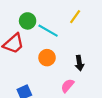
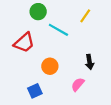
green circle: (28, 21) -> (38, 12), moved
orange circle: (47, 58) -> (50, 66), moved

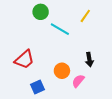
red trapezoid: (24, 43) -> (24, 60), moved
orange circle: (50, 66) -> (62, 71), moved

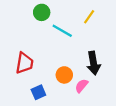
red trapezoid: (24, 60) -> (24, 63), turned -40
black arrow: (89, 60) -> (93, 63), size x1.5

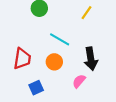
cyan line: (62, 31) -> (60, 39), moved
orange circle: (64, 75) -> (54, 62), moved

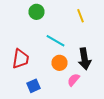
yellow line: (86, 13) -> (80, 16), turned -56
orange circle: (54, 62) -> (60, 63), moved

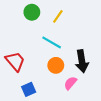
yellow line: (80, 16) -> (58, 16), moved, turned 56
red trapezoid: (20, 59) -> (15, 61), turned -50

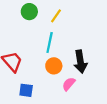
cyan line: (52, 42) -> (50, 42), turned 72
blue square: (29, 89) -> (26, 90), turned 32

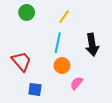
green circle: (29, 12) -> (27, 12), moved
black arrow: (80, 62) -> (92, 45), moved

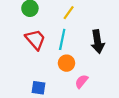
red trapezoid: (21, 61) -> (35, 39), moved

